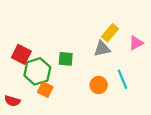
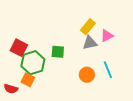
yellow rectangle: (110, 33) -> (88, 27), moved
pink triangle: (136, 43) -> (107, 36), moved
orange square: (45, 90) -> (28, 80), moved

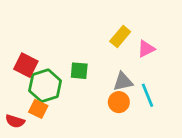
gray triangle: (90, 43) -> (123, 82), moved

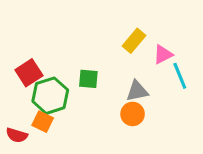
red square: (26, 65) -> (29, 73), turned 30
cyan line: (147, 95) -> (180, 76), moved

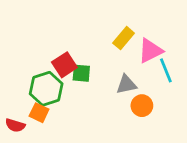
pink triangle: (163, 54) -> (150, 51), size x1.4
red square: (29, 73) -> (64, 65), moved
orange circle: (133, 114) -> (142, 106), moved

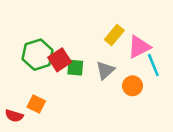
gray triangle: (126, 84) -> (105, 70), moved, turned -30
green hexagon: (46, 89) -> (38, 55), moved
orange circle: (142, 106) -> (133, 86), moved

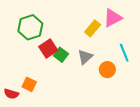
pink triangle: (139, 47) -> (113, 18), moved
green hexagon: (38, 55) -> (30, 27), moved
green square: (75, 68) -> (61, 55), turned 32

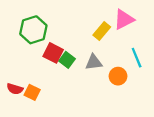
red square: (48, 48) -> (53, 53), turned -30
gray triangle: (85, 57) -> (94, 62), turned 35
red semicircle: (11, 94) -> (15, 89), moved

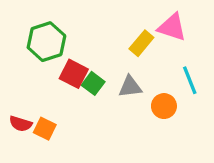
pink triangle: (124, 19) -> (172, 27), turned 45

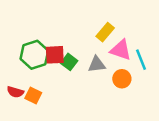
pink triangle: (172, 27) -> (121, 50), moved
green hexagon: (46, 42) -> (34, 55), moved
red square: (74, 74) -> (55, 55), turned -30

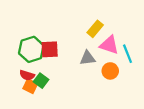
green square: (69, 62) -> (41, 81), moved
red semicircle: (15, 92) -> (27, 75), moved

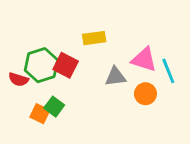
yellow rectangle: (95, 29) -> (94, 38), moved, turned 42
red square: (50, 49) -> (66, 65), turned 30
red semicircle: (27, 75) -> (19, 79), moved

